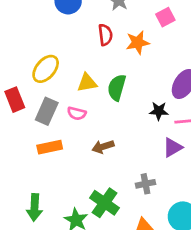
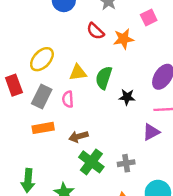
red semicircle: (105, 35) -> (95, 31), turned 138
black star: (159, 111) -> (127, 97), moved
pink semicircle: (77, 113) -> (68, 99), turned 70
brown arrow: (103, 147) -> (78, 136), moved
green cross: (105, 203) -> (91, 162), moved

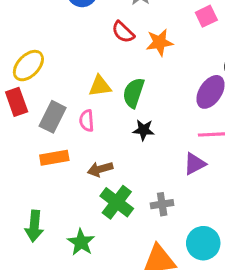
pink square: (149, 17) -> (206, 16), moved
yellow ellipse: (42, 59) -> (28, 66), moved
black star: (127, 97) -> (144, 130), moved

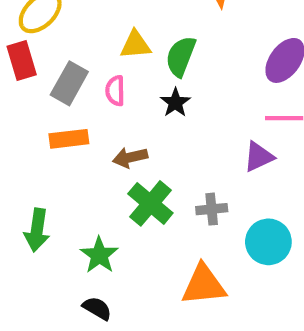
black star: (144, 130) -> (175, 103), moved, turned 30
cyan circle: (203, 243) -> (268, 242), moved

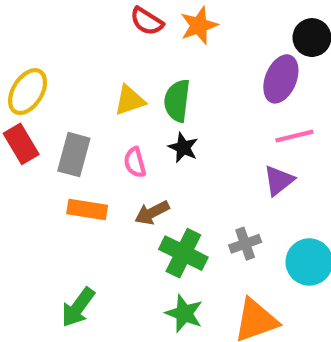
pink semicircle: (115, 91) -> (135, 162), moved
orange rectangle: (69, 139) -> (87, 209), turned 30
green arrow: (37, 230) -> (78, 307), turned 42
green star: (99, 255) -> (184, 313), moved

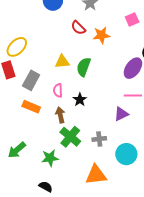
black star: (183, 148) -> (80, 100), moved
brown arrow: (152, 213) -> (60, 115), turned 91
green star: (184, 313) -> (50, 158), moved, turned 30

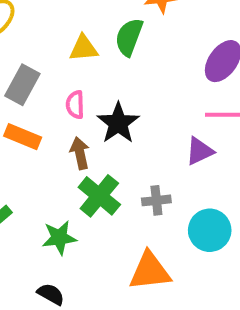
green semicircle: (84, 67) -> (129, 37), moved
black star: (80, 100) -> (118, 123), size x1.5

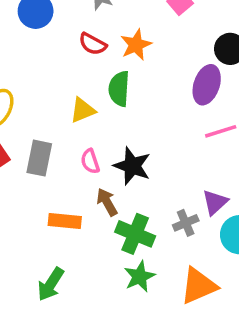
orange rectangle: (23, 137) -> (65, 221), moved
purple triangle: (200, 151) -> (215, 202), moved
green star: (59, 238) -> (140, 276), moved

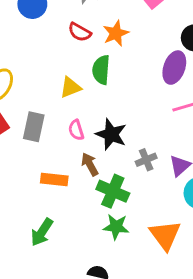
gray cross: (186, 223) -> (146, 160), moved
green star: (140, 276) -> (116, 227), turned 30
orange triangle: (199, 286) -> (165, 235), turned -44

